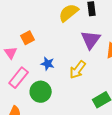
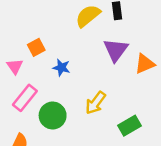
blue star: (48, 64) -> (61, 68), moved
yellow arrow: (78, 70) -> (95, 103), moved

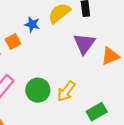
blue star: (61, 68) -> (32, 24), moved
green circle: (53, 116) -> (38, 90), moved

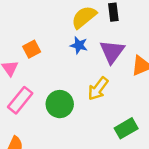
blue star: (32, 24) -> (79, 45), moved
yellow arrow: (66, 91) -> (98, 89), moved

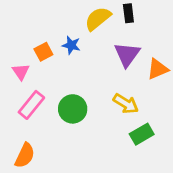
blue star: (79, 45) -> (71, 45), moved
yellow arrow: (98, 89) -> (126, 104), moved, turned -95

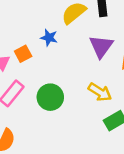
orange square: (43, 52) -> (23, 54), moved

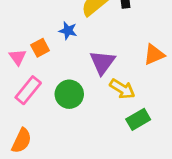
purple triangle: (101, 46) -> (102, 62), moved

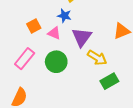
blue star: (68, 31) -> (64, 16), moved
pink triangle: (18, 57) -> (54, 33), moved, turned -32

